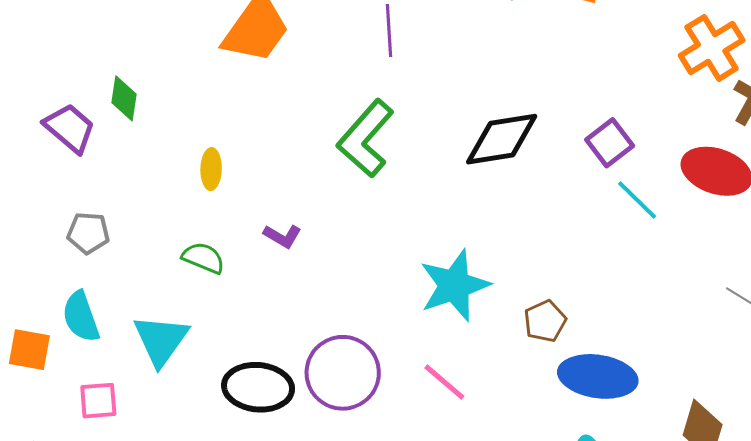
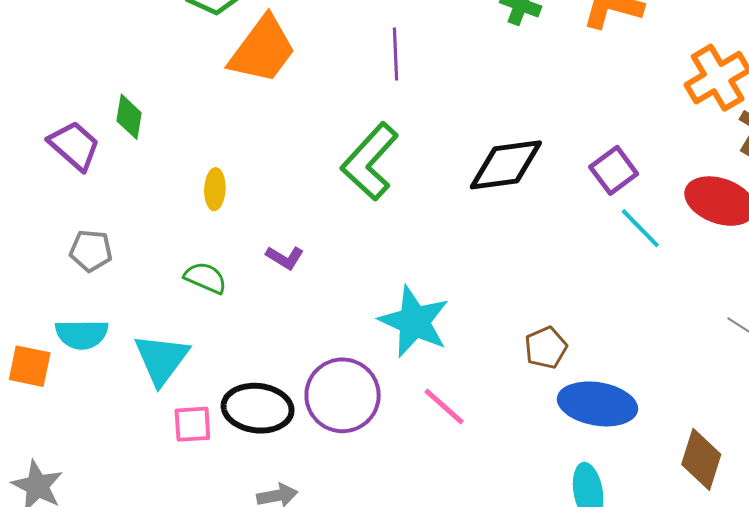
cyan star: (454, 285) -> (414, 322), moved, turned -30
cyan semicircle: (81, 317) -> (82, 334), turned -72
pink square: (98, 401) -> (192, 424), moved

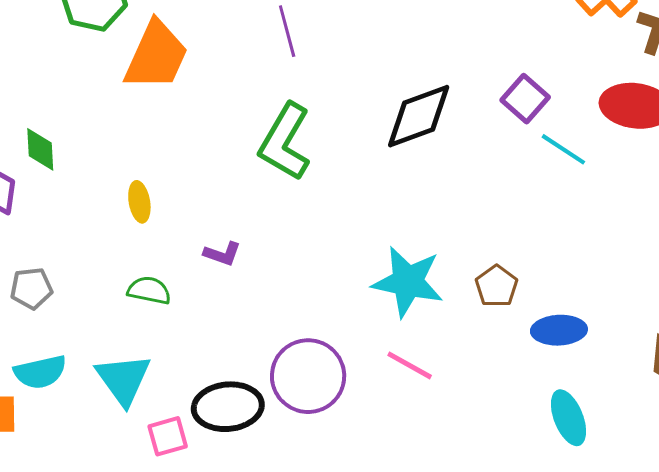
cyan star: (414, 322) -> (408, 282), moved
blue ellipse: (597, 404) -> (559, 330), size x0.7

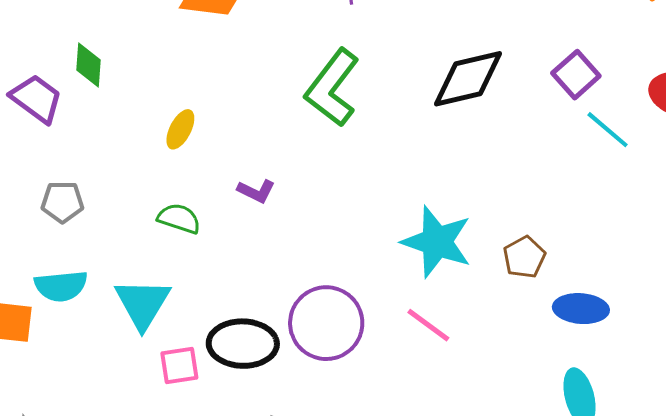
yellow ellipse: (139, 202) -> (180, 129), turned 30

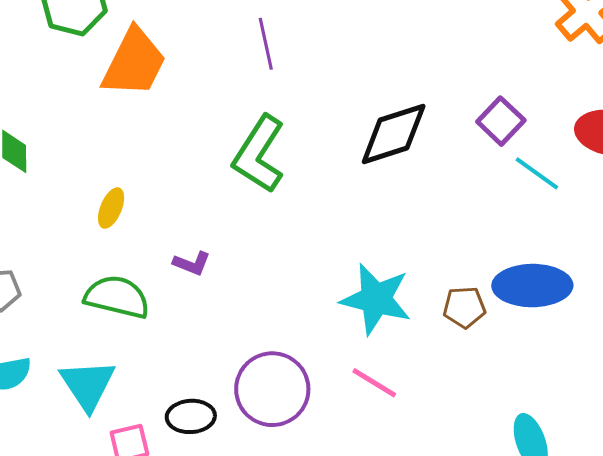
green semicircle: (179, 218) -> (117, 297), size x1.5
brown pentagon: (524, 257) -> (464, 307), turned 30
blue ellipse: (581, 309) -> (532, 286), moved, size x1.4
black ellipse: (243, 344) -> (191, 416), size x0.7

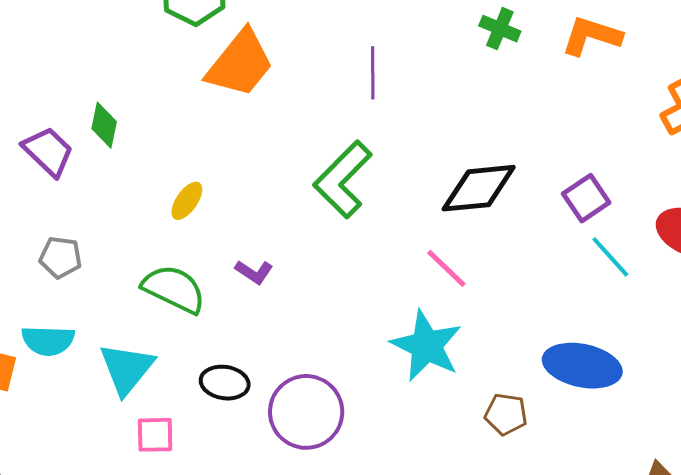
brown pentagon: (464, 307) -> (506, 414), moved
pink line: (374, 383) -> (446, 268), moved
black ellipse: (191, 416) -> (225, 383), moved

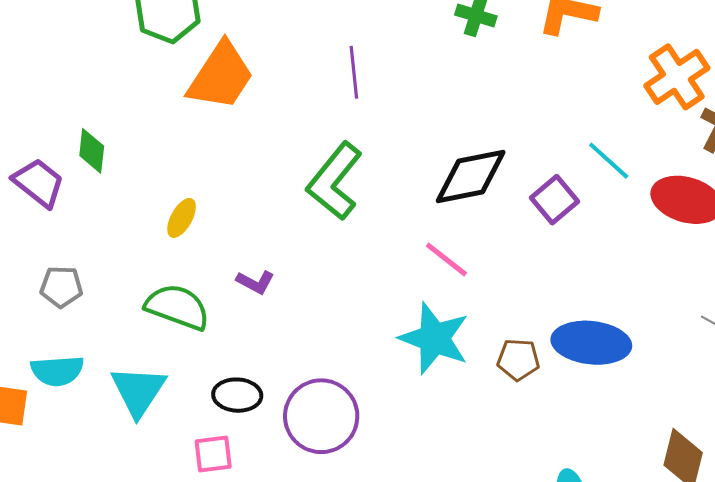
purple square: (586, 198) -> (555, 200), moved
cyan line: (610, 257) -> (609, 161), moved
brown pentagon: (506, 414) -> (518, 360), moved
pink square: (155, 435) -> (213, 454), moved

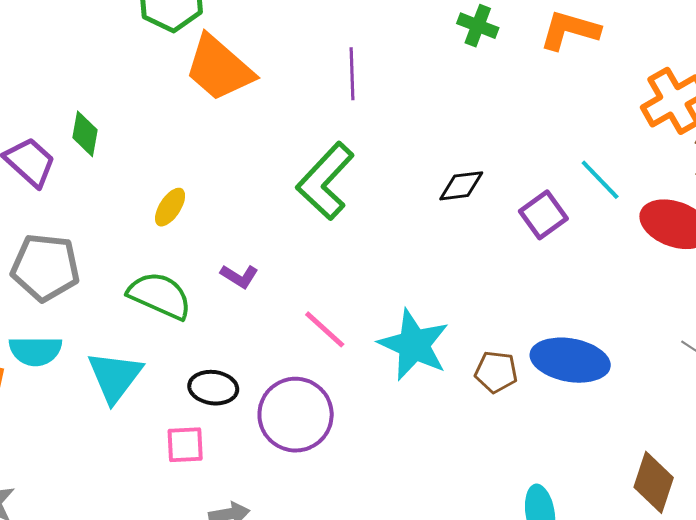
orange trapezoid: (221, 76) -> (219, 68), turned 94
black diamond: (471, 176) -> (461, 186), size x0.6
pink line: (446, 259) -> (325, 329), moved
gray pentagon: (61, 287) -> (45, 267), size x1.6

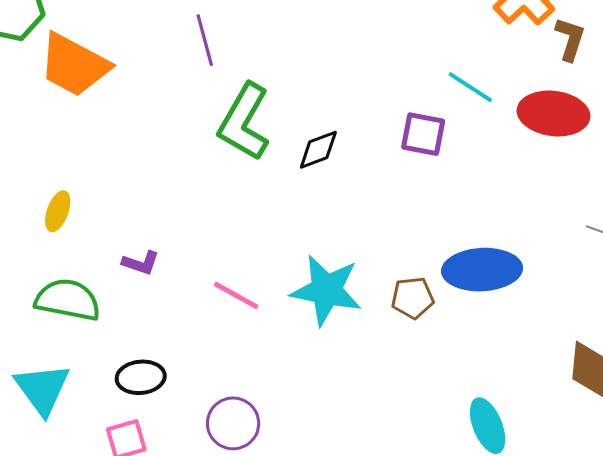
green L-shape: (325, 181) -> (244, 122), moved
black diamond: (461, 186) -> (318, 150), moved
purple square: (543, 215) -> (423, 134), turned -30
purple circle: (296, 415) -> (233, 423), moved, size x0.7

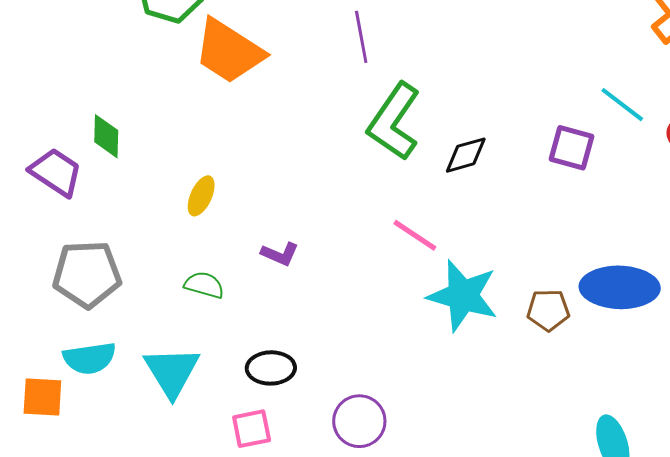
pink line: (236, 295) -> (415, 235), moved
green semicircle: (68, 300) -> (204, 285), size x0.6

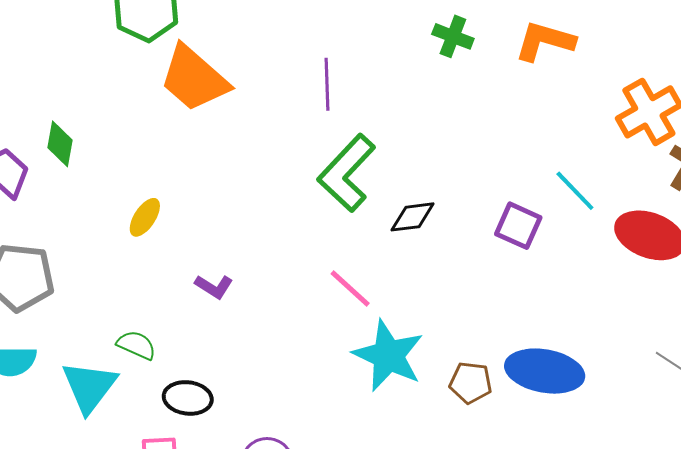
green semicircle: (204, 285) -> (136, 345), moved

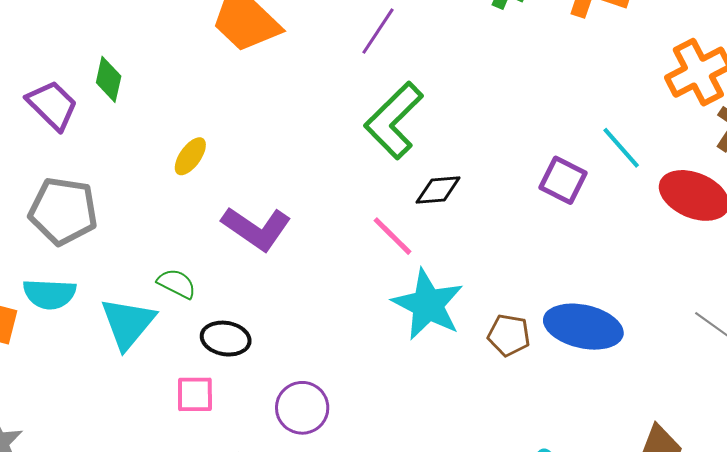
purple line: (327, 84) -> (378, 31), turned 33
black diamond: (413, 217) -> (438, 190), moved
purple L-shape: (214, 287) -> (256, 228), size x1.8

